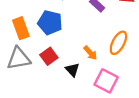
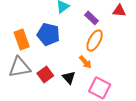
orange ellipse: (118, 43) -> (95, 41), moved
red square: (49, 56) -> (45, 74), moved

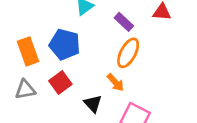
gray triangle: (20, 67) -> (25, 90), size x0.7
red square: (45, 74) -> (60, 82), moved

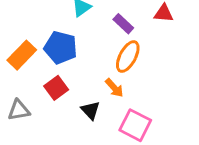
orange rectangle: (28, 51) -> (22, 55), turned 64
gray triangle: (25, 90) -> (19, 110), moved

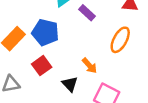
purple rectangle: (123, 24) -> (87, 13), moved
orange ellipse: (128, 57) -> (120, 40), moved

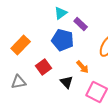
blue pentagon: (45, 32) -> (63, 40), moved

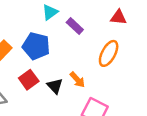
blue pentagon: (63, 40) -> (36, 46), moved
black triangle: (67, 82) -> (55, 86), moved

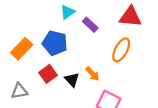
red triangle: (119, 17) -> (130, 17), size x1.5

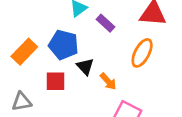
red square: (48, 74) -> (55, 81), turned 36
black triangle: (72, 80) -> (85, 66), moved

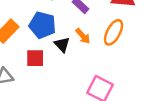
orange arrow: (108, 81) -> (83, 36), moved

